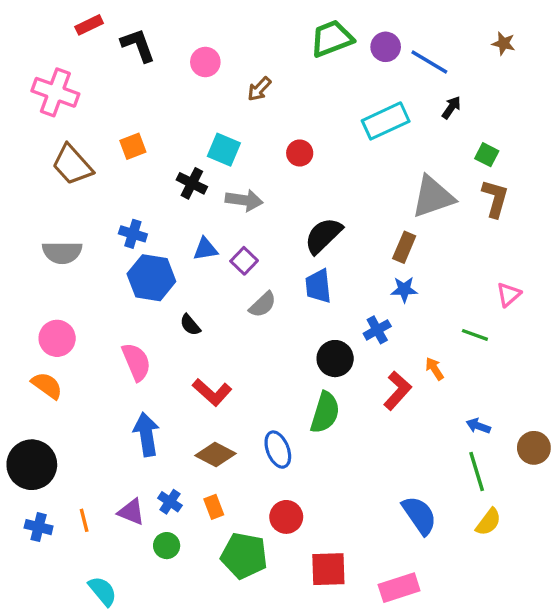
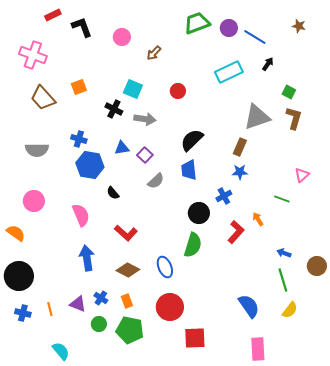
orange semicircle: (47, 386) -> (16, 233), moved
red circle: (286, 517) -> (170, 307), size x1.4
green pentagon: (244, 556) -> (130, 330), moved
pink rectangle: (399, 588) -> (258, 349), moved, turned -75

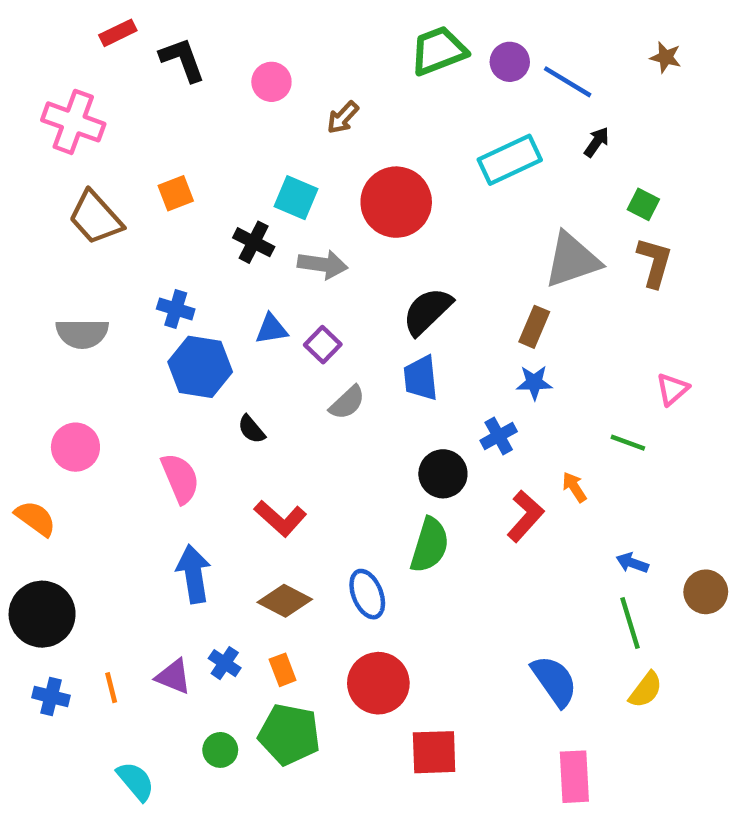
red circle: (178, 91) -> (396, 202), size x2.0
green circle: (99, 324) -> (220, 750), moved

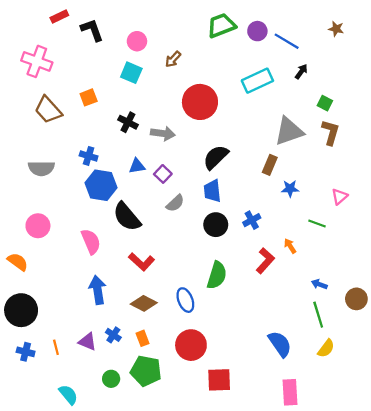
cyan square: (296, 198) -> (131, 73), moved
blue star: (534, 383) -> (290, 189), moved
black semicircle: (251, 429) -> (127, 217), size x2.0
black circle: (443, 474) -> (216, 225), moved

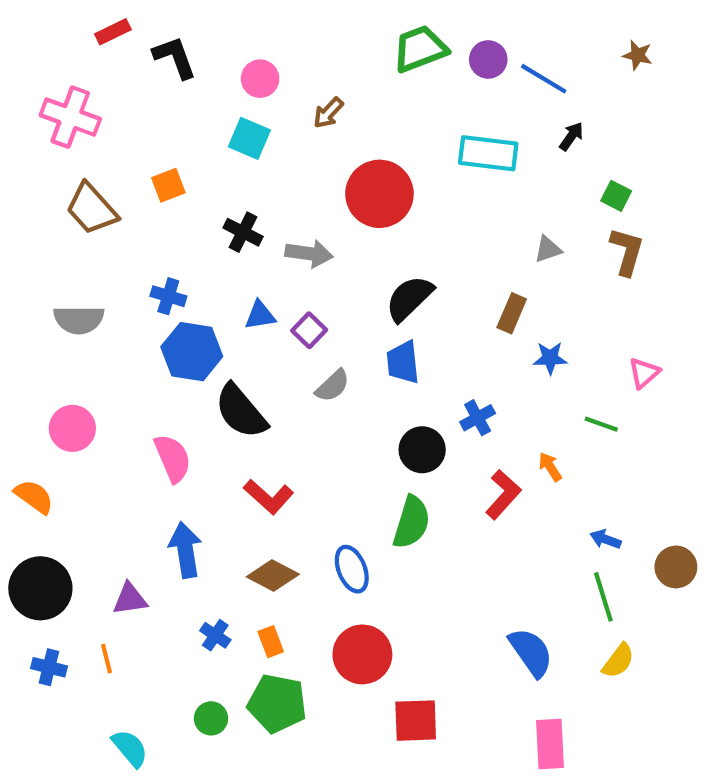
cyan rectangle: (257, 81) -> (488, 153), turned 32
gray triangle: (289, 131) -> (548, 249), size x0.5
black circle: (216, 225) -> (422, 450), moved
purple triangle: (87, 342) -> (130, 599), moved, turned -30

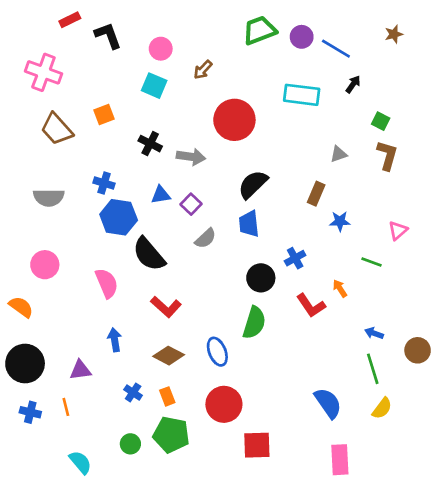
brown star: (637, 55) -> (394, 34), turned -30
red L-shape: (503, 494) -> (311, 306), turned 104
blue arrow: (185, 550) -> (115, 340), size x0.7

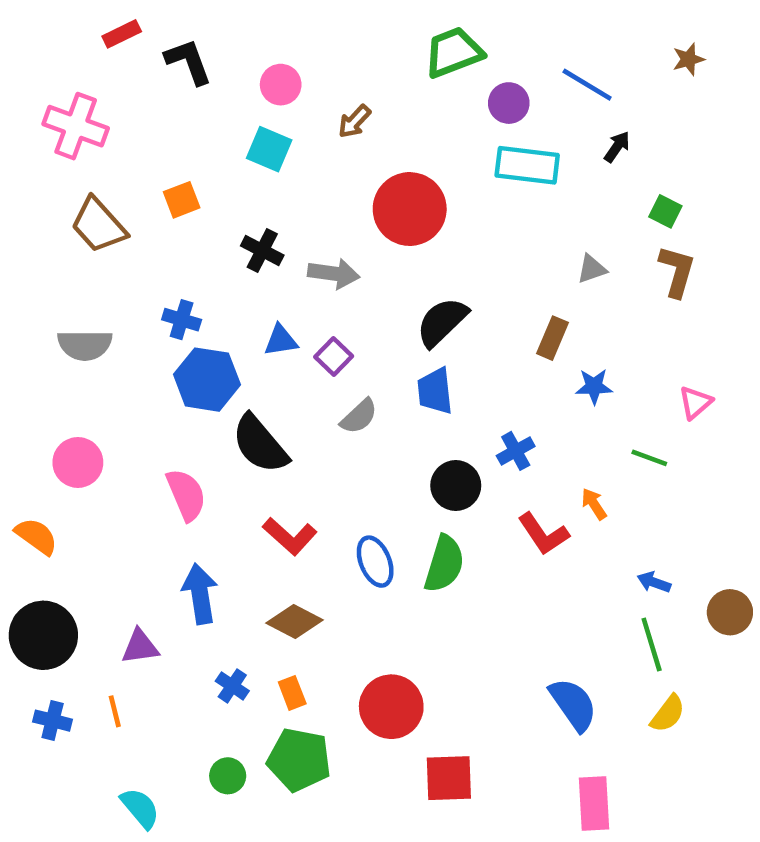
purple circle: (302, 37) -> (509, 103), moved
blue arrow: (115, 340) -> (200, 594), size x1.4
blue ellipse: (217, 352) -> (375, 562), moved

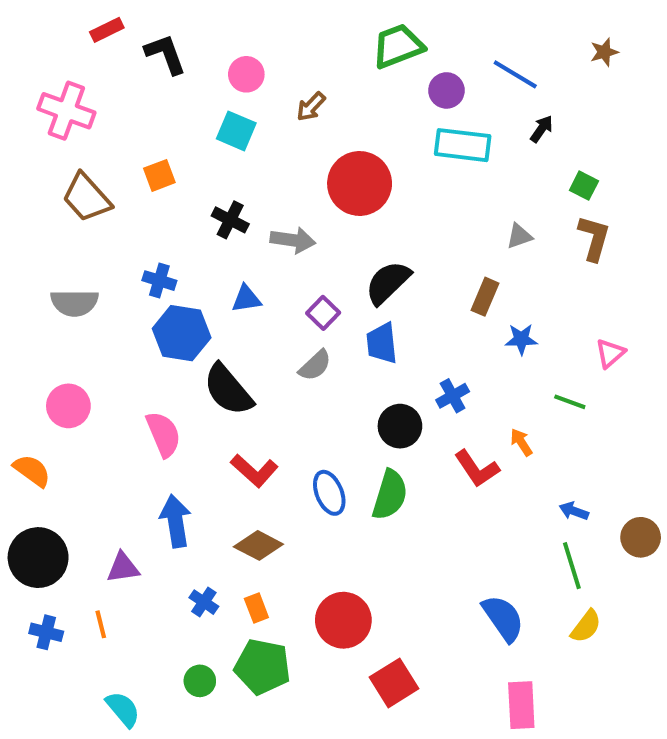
purple square: (334, 356) -> (323, 313), moved
red square: (449, 778) -> (394, 683), turned -30

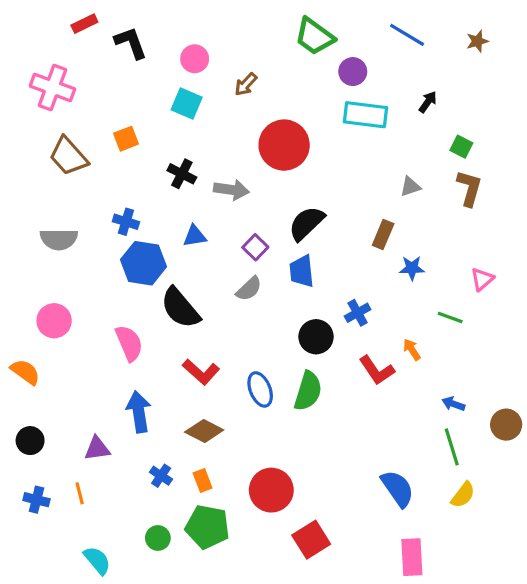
green trapezoid: (398, 46) -> (314, 36), turned -123
blue line: (515, 74) -> (407, 35), moved
black circle: (38, 558) -> (30, 441), size x0.6

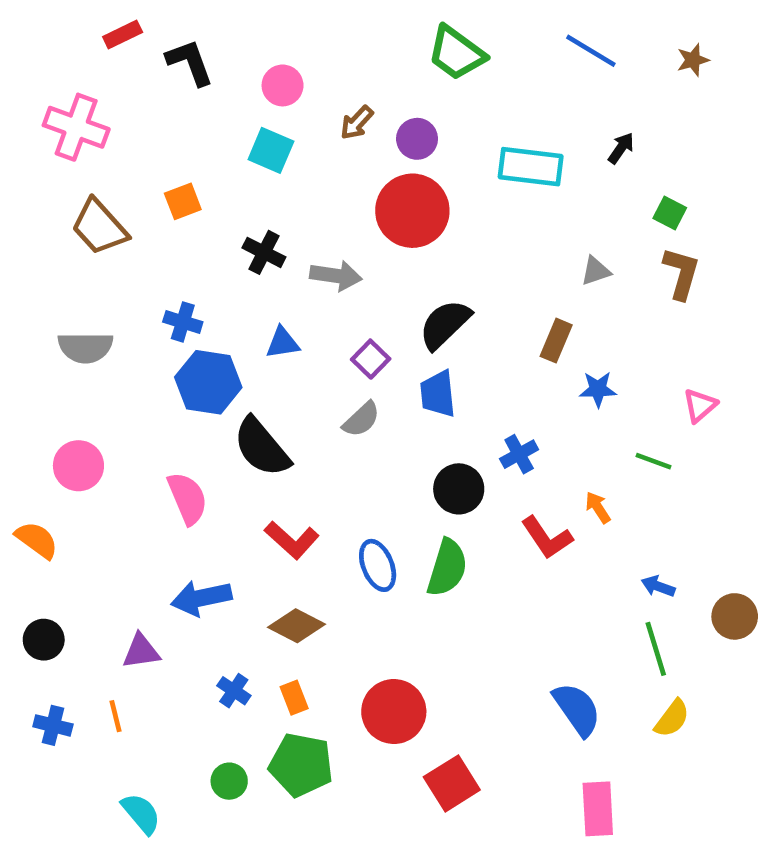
purple circle: (353, 72) -> (417, 139), moved
blue arrow: (139, 412) -> (201, 598), turned -93

